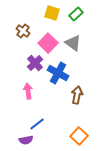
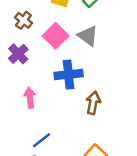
purple cross: (35, 63) -> (18, 54), moved
blue cross: (58, 73) -> (69, 74), turned -35

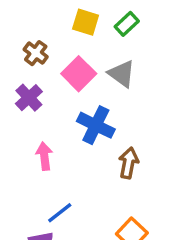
blue cross: (69, 74) -> (96, 125), turned 32

